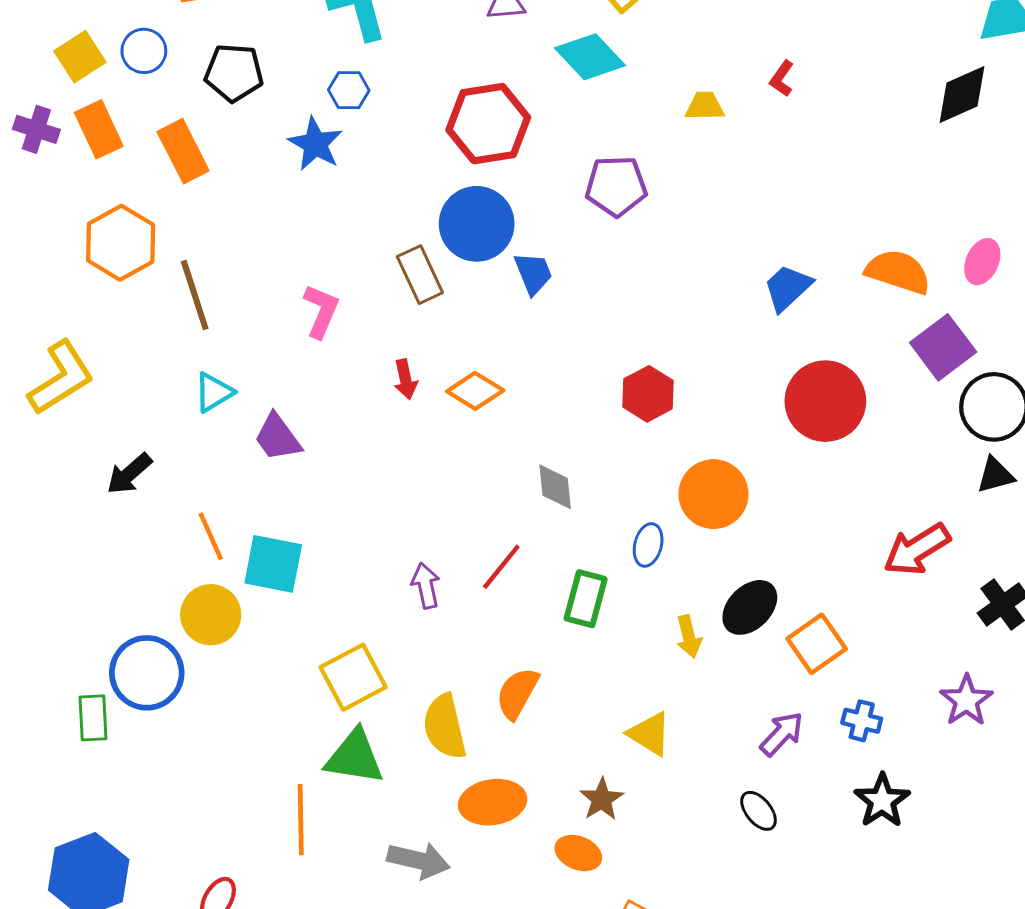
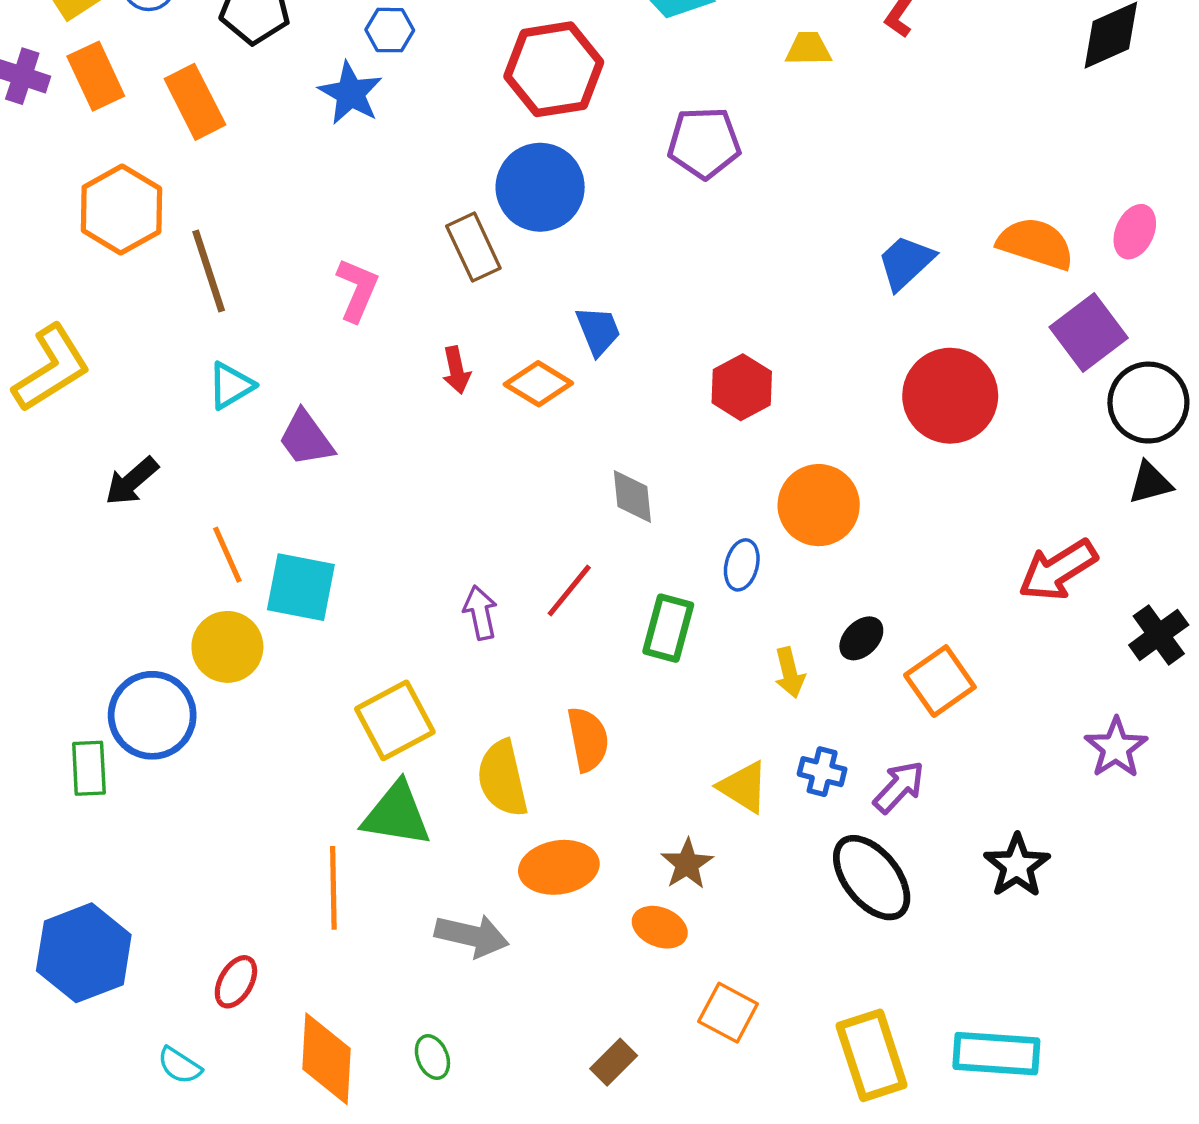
blue trapezoid: (533, 273) -> (598, 331), moved
black ellipse: (750, 607) -> (861, 638), size x0.7
orange semicircle: (517, 693) -> (588, 739), turned 140
blue cross: (862, 721) -> (822, 772), moved
black ellipse: (759, 811) -> (872, 878), size x1.8

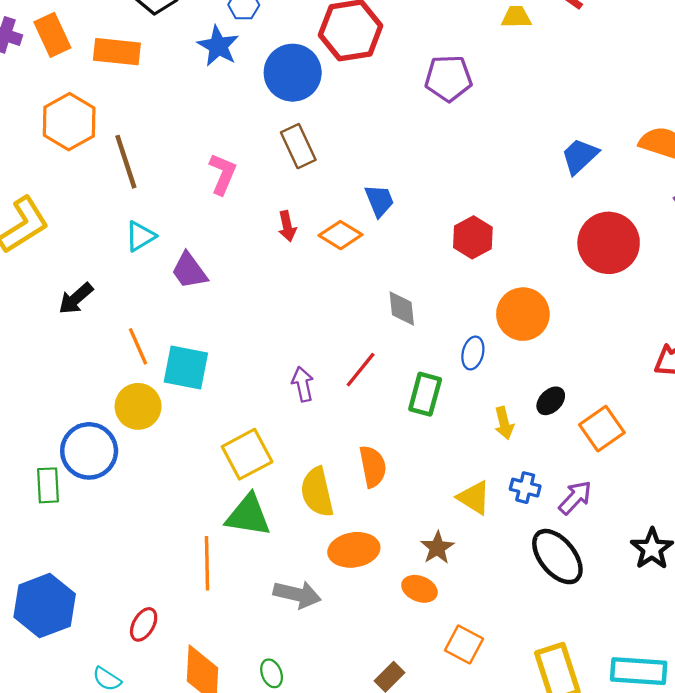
orange rectangle: (195, 102) -> (117, 52), turned -57
blue circle: (540, 187) -> (293, 73), moved

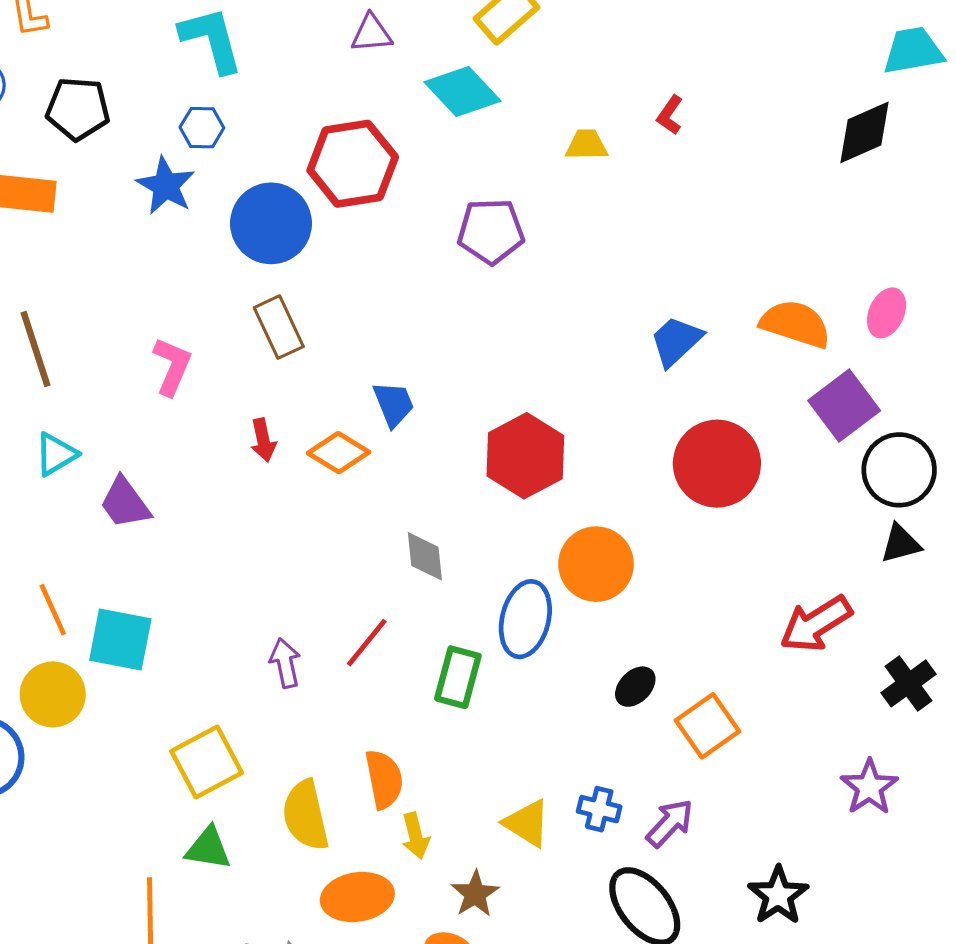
red hexagon: (473, 237) -> (525, 456), size x1.4
blue ellipse: (473, 353) -> (525, 619), size x1.6
yellow arrow: (504, 423) -> (415, 836), moved
green triangle: (248, 515) -> (208, 848), size x0.7

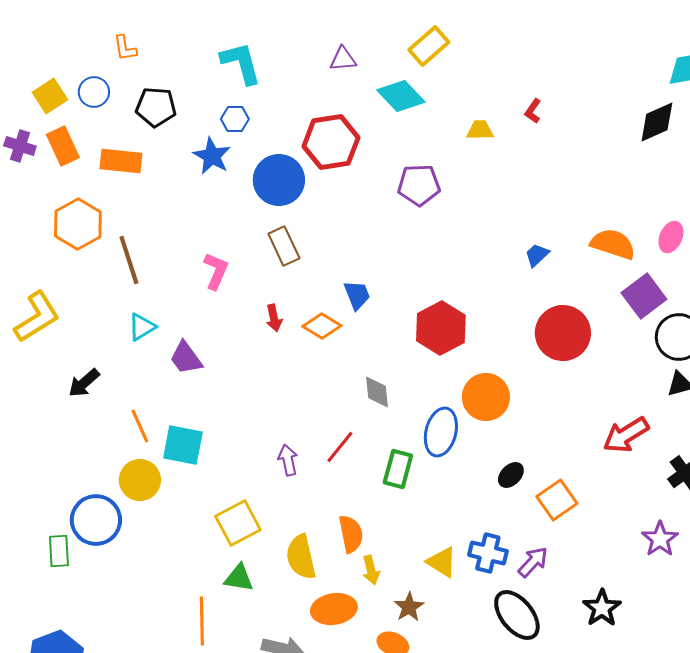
blue trapezoid: (676, 341) -> (537, 255), size x0.7
blue cross: (599, 809) -> (488, 553), size x1.4

